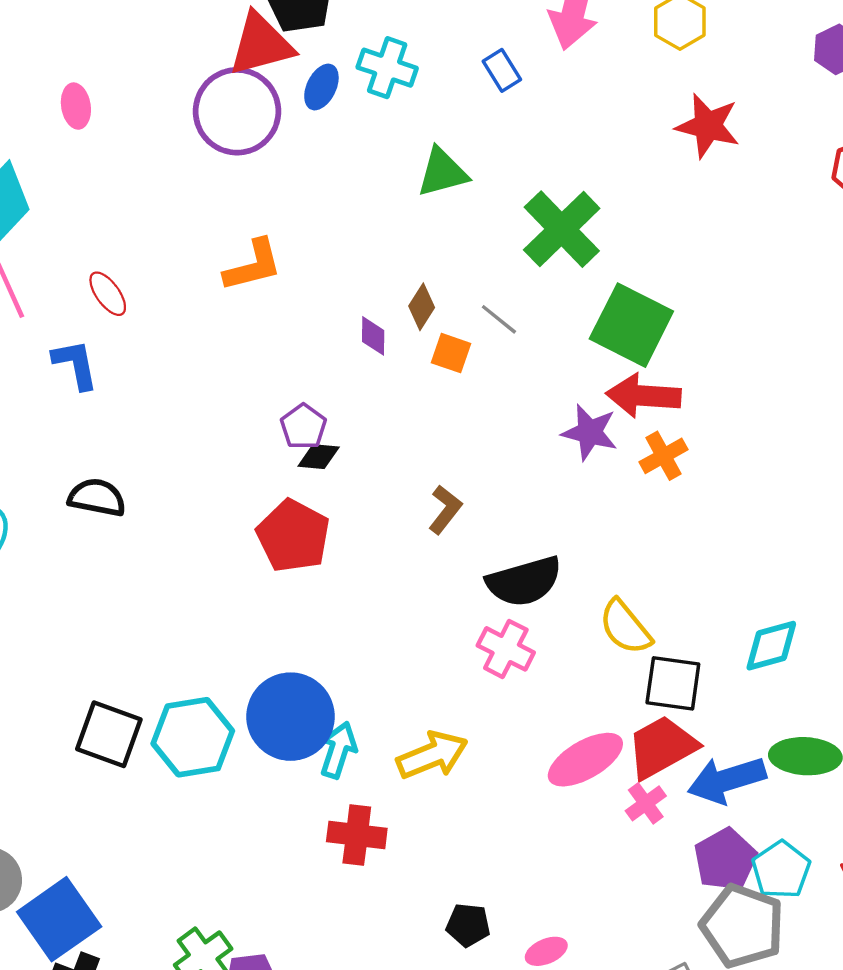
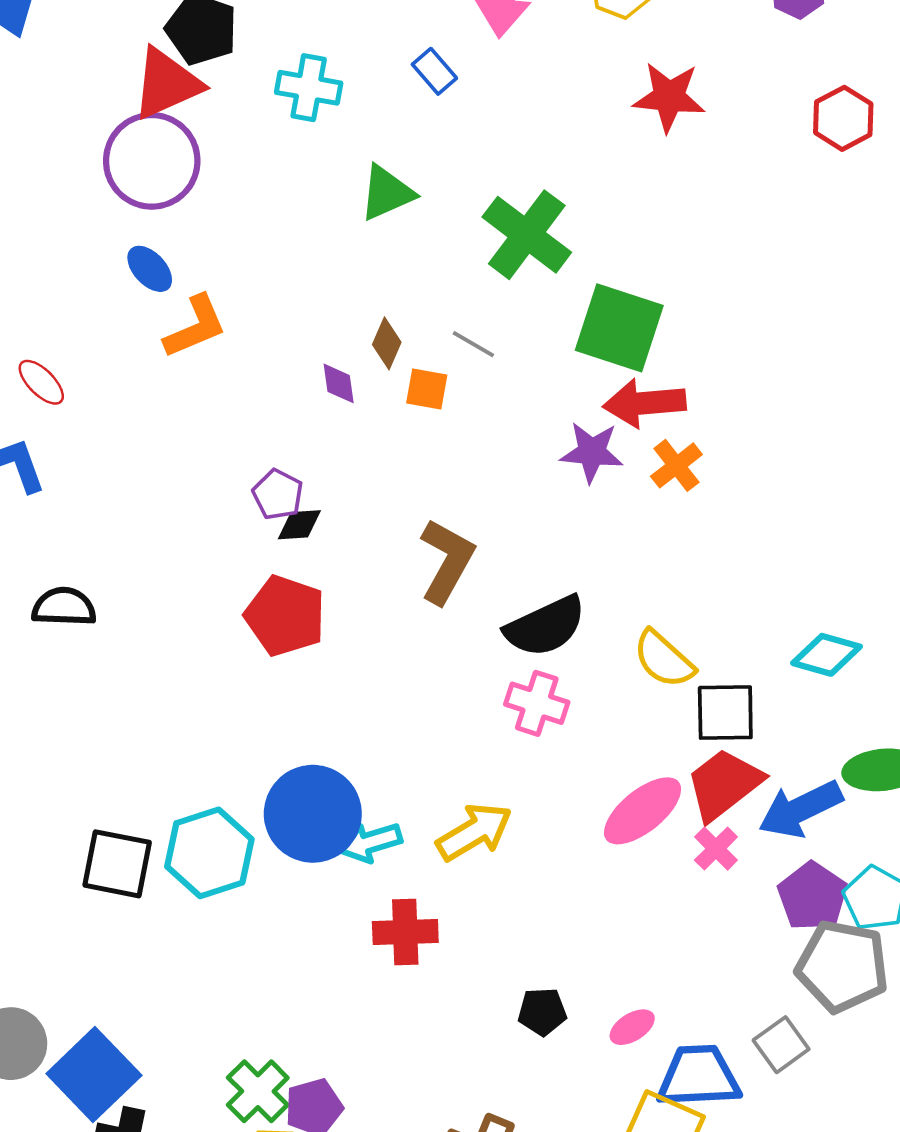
blue ellipse: (321, 87) -> (150, 269), moved, turned -60
brown L-shape: (445, 510) -> (447, 561), size x1.6
cyan diamond: (771, 646) -> (827, 655), turned 40
cyan arrow: (338, 750) -> (371, 842), turned -116

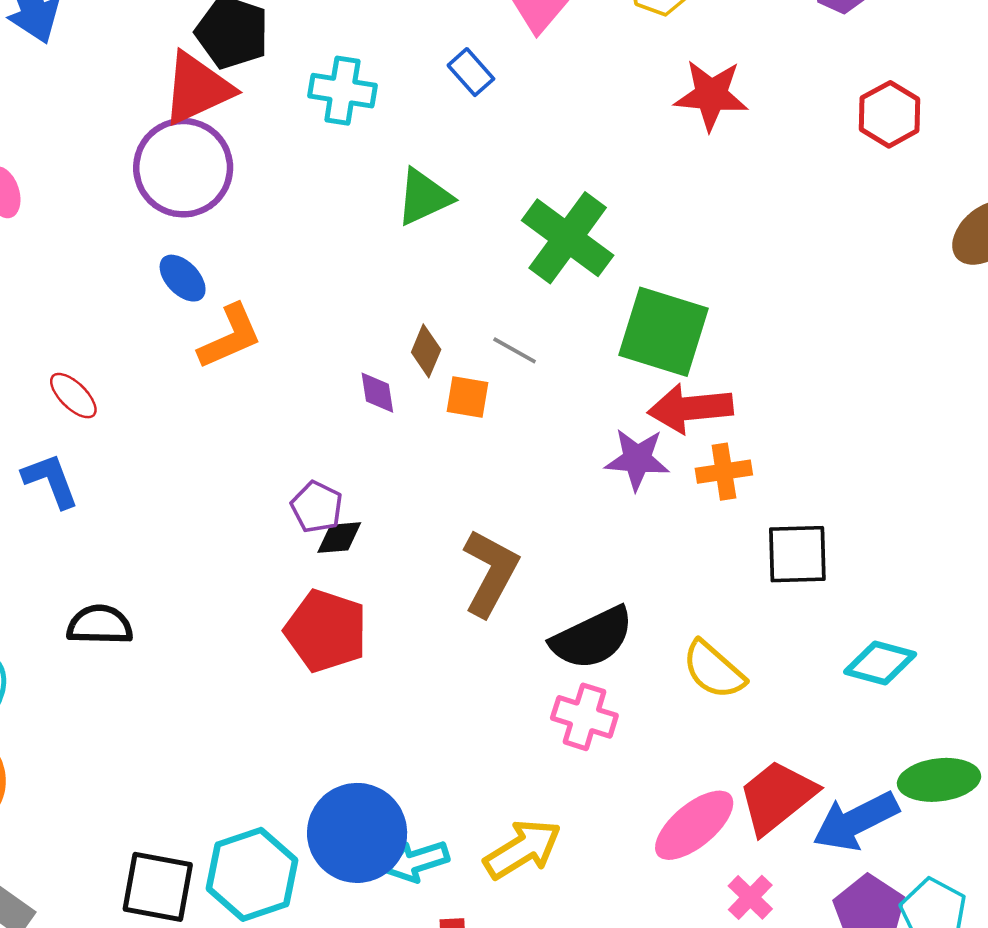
orange cross: (676, 465) -> (724, 472), turned 30
black square: (725, 713) -> (797, 554), moved
pink cross: (716, 849) -> (750, 897), moved

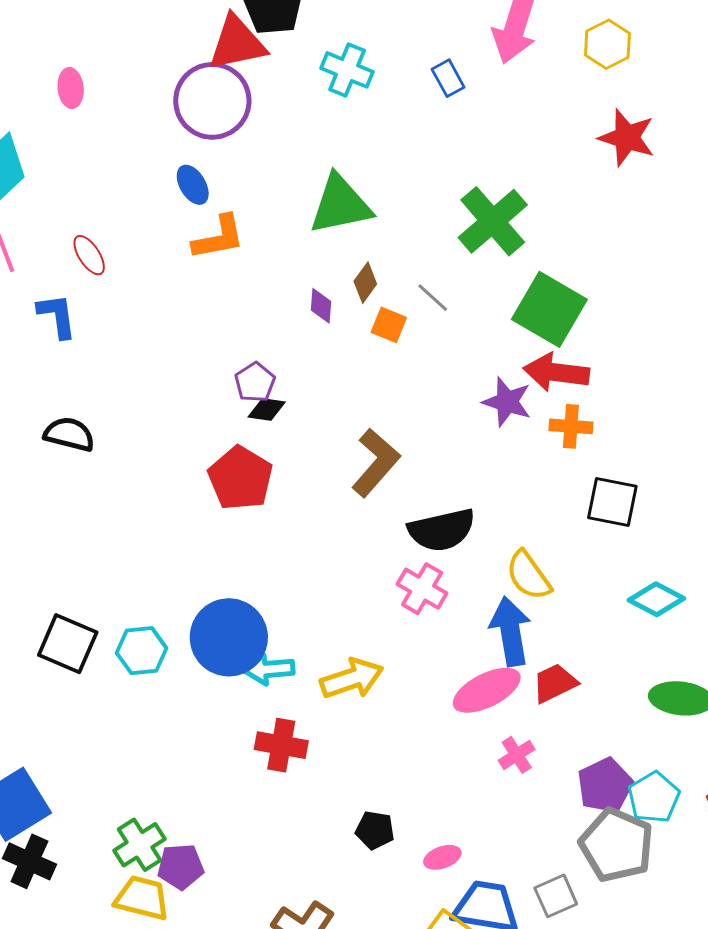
green triangle: (424, 197) -> (340, 205), moved, size x1.4
red trapezoid: (777, 797) -> (555, 683), size x0.7
blue arrow: (856, 821) -> (510, 631), moved, turned 94
cyan hexagon: (252, 874) -> (142, 651), size x0.7

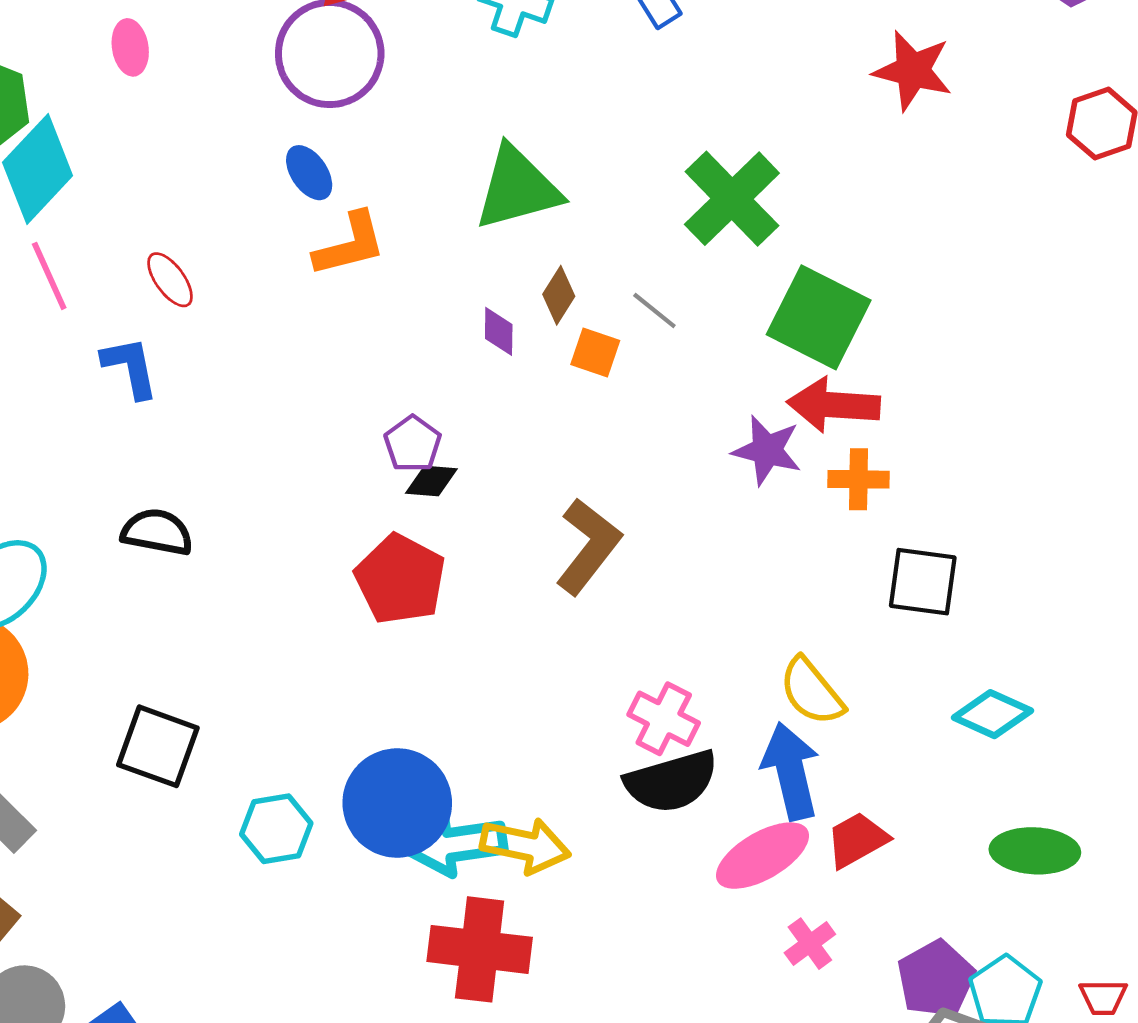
black semicircle: (442, 530) -> (671, 782), moved
black square: (68, 644) -> (158, 746), moved
cyan arrow: (269, 669) -> (456, 844), size x1.4
yellow arrow: (352, 679) -> (525, 846), moved, turned 34
red cross: (281, 745) -> (480, 949), size x1.4

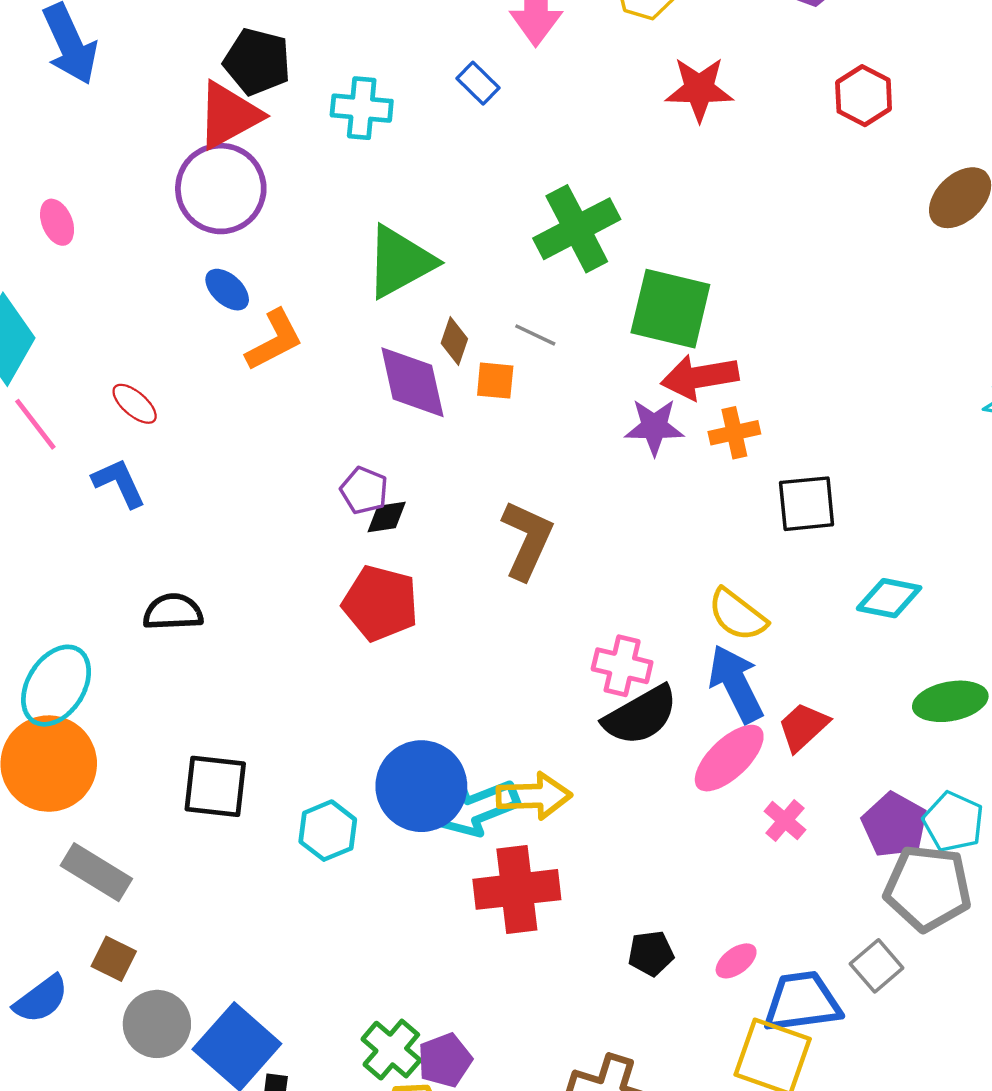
green cross: (732, 199) -> (577, 229), turned 30
purple diamond: (499, 331) -> (412, 382), size x2.0

